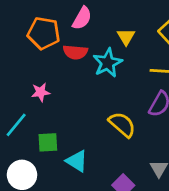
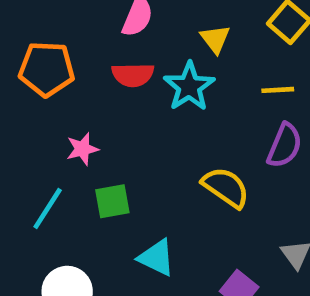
orange pentagon: (44, 33) -> (47, 69), moved
green square: (48, 142) -> (112, 201), moved

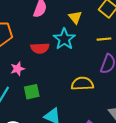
red semicircle: (133, 75) -> (40, 48), moved
yellow semicircle: (226, 187) -> (82, 84), turned -35

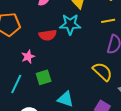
cyan star: (64, 39) -> (70, 24), turned -30
yellow semicircle: (82, 84) -> (102, 72), moved, turned 50

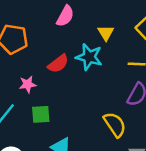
red semicircle: (48, 35) -> (58, 64), turned -42

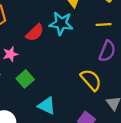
green square: (41, 114) -> (25, 79), turned -30

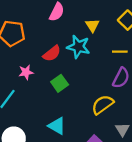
green square: (25, 79) -> (60, 83), moved
yellow semicircle: (91, 80) -> (103, 105), turned -90

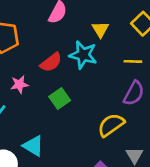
cyan triangle: (57, 126) -> (33, 146), moved

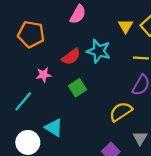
yellow triangle: (100, 29) -> (126, 26), moved

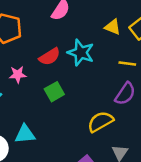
yellow triangle: (126, 26) -> (113, 27), turned -42
cyan triangle: (54, 128) -> (25, 134), turned -42

